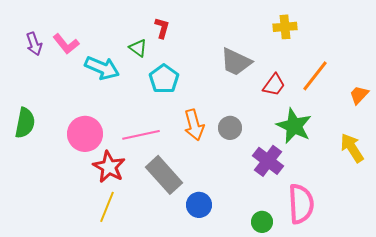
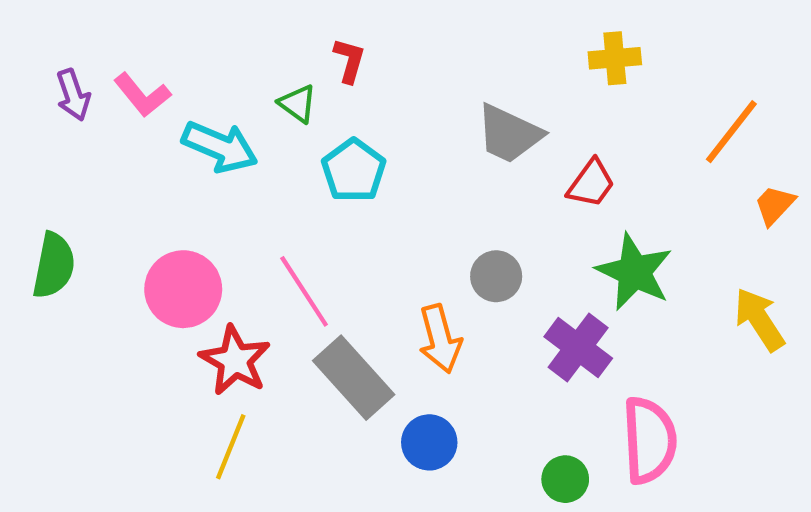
orange line: (315, 76) -> (731, 132), moved
orange arrow: (194, 125) -> (440, 339), moved
pink line: (141, 135) -> (304, 291), turned 69

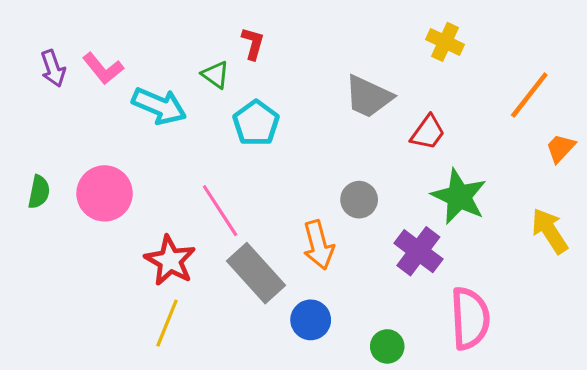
yellow cross: (615, 58) -> (445, 42), turned 30
green semicircle: (54, 265) -> (39, 192), size x0.7
pink circle: (183, 289) -> (105, 193), moved
green circle: (565, 479) -> (387, 346), moved

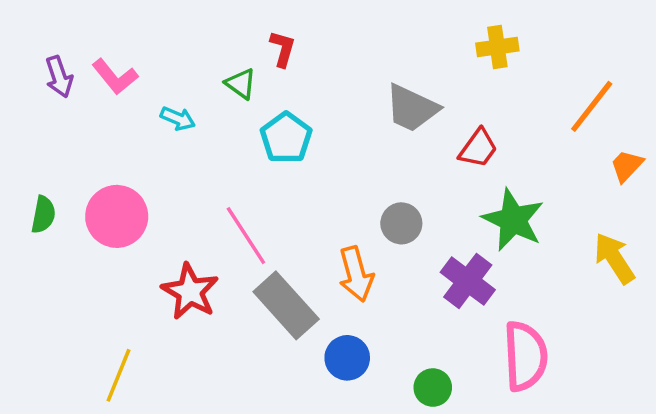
yellow cross: (445, 42) -> (497, 47), turned -33
cyan arrow: (159, 106) -> (178, 119), size x0.6
yellow line: (167, 323) -> (118, 375), moved

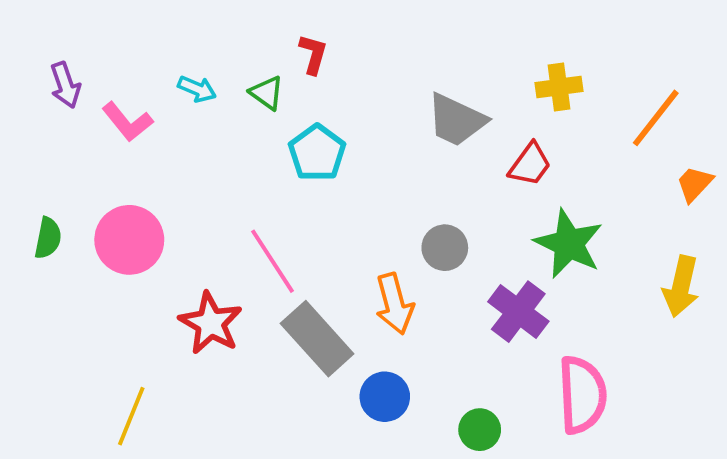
yellow cross: (497, 47) -> (559, 87), moved
pink L-shape: (115, 77) -> (127, 122), moved
cyan arrow: (178, 119) -> (197, 89), moved
yellow arrow: (614, 258) -> (681, 286), turned -134

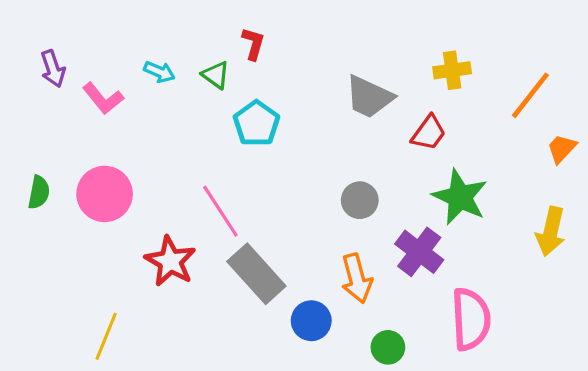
orange arrow: (394, 304) -> (357, 278), moved

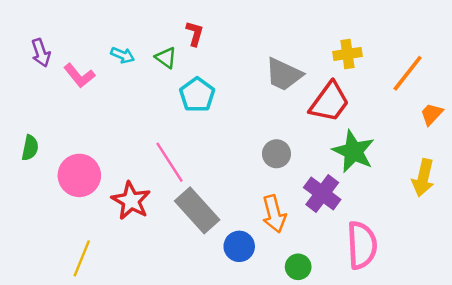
red trapezoid: (429, 133) -> (329, 102), size x1.5
pink circle: (105, 194) -> (79, 175), moved

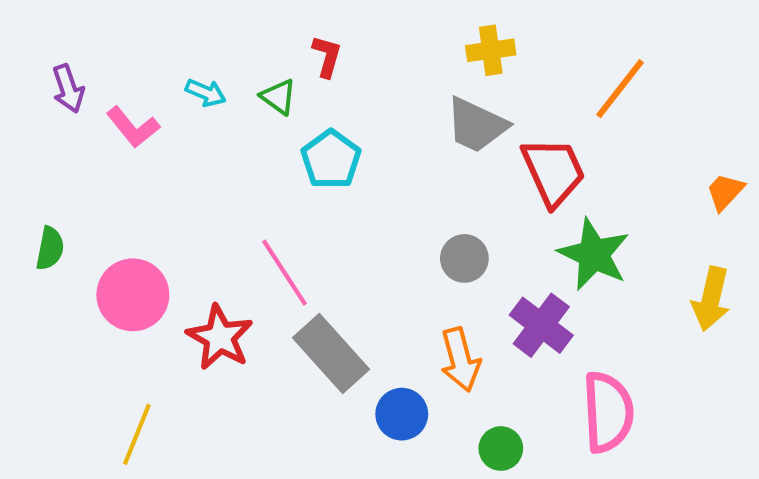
yellow cross: (347, 54) -> (491, 50), moved
orange line: (408, 73) -> (620, 89), moved
red trapezoid: (329, 102) -> (553, 172), turned -60

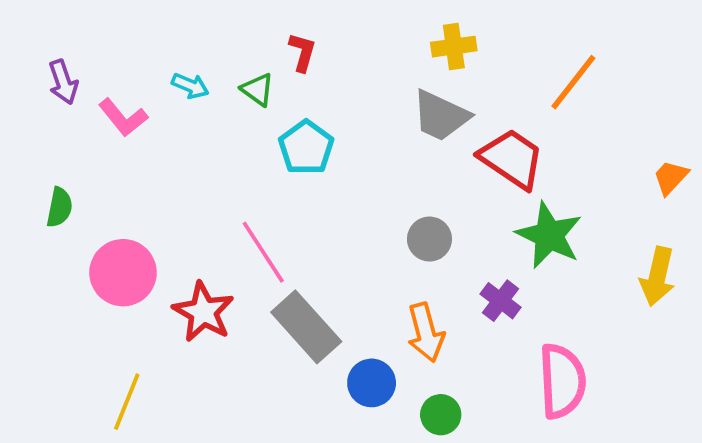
red trapezoid: (553, 172) -> (512, 159), turned -32
green semicircle: (50, 248) -> (59, 207), moved
purple cross: (541, 325) -> (501, 301), size x0.7
green circle: (501, 448) -> (441, 415), moved

